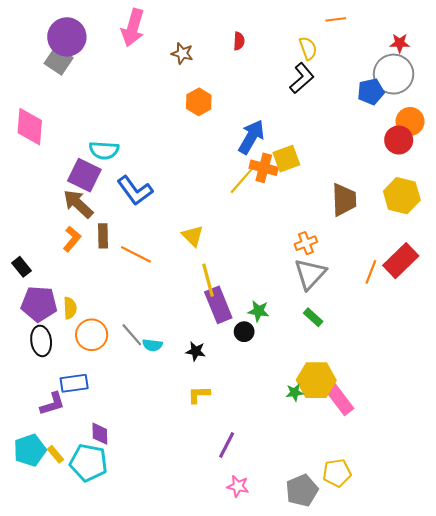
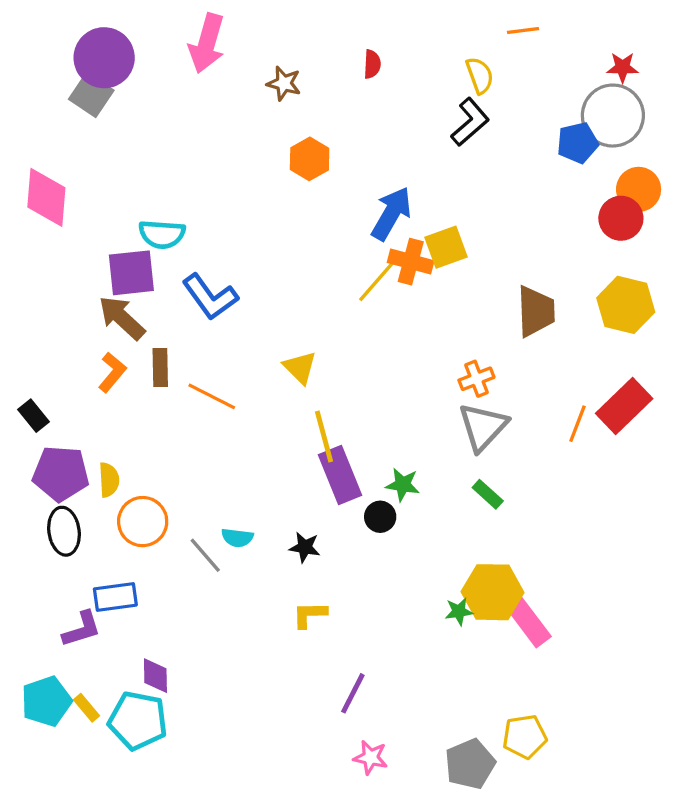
purple square: (84, 175) -> (131, 273), turned -32
gray line: (132, 335) -> (205, 555), moved

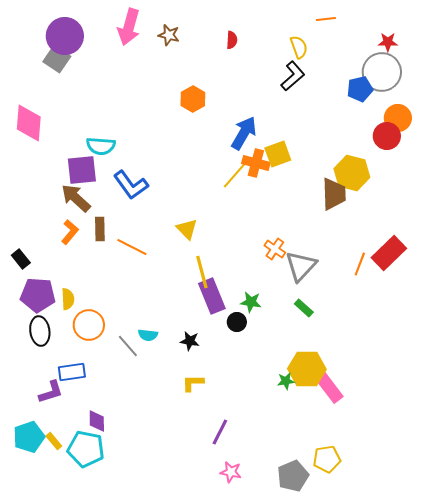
brown star: (284, 83) -> (169, 35), moved
yellow hexagon: (626, 305) -> (352, 173), moved
orange cross: (476, 379) -> (275, 249), moved, turned -35

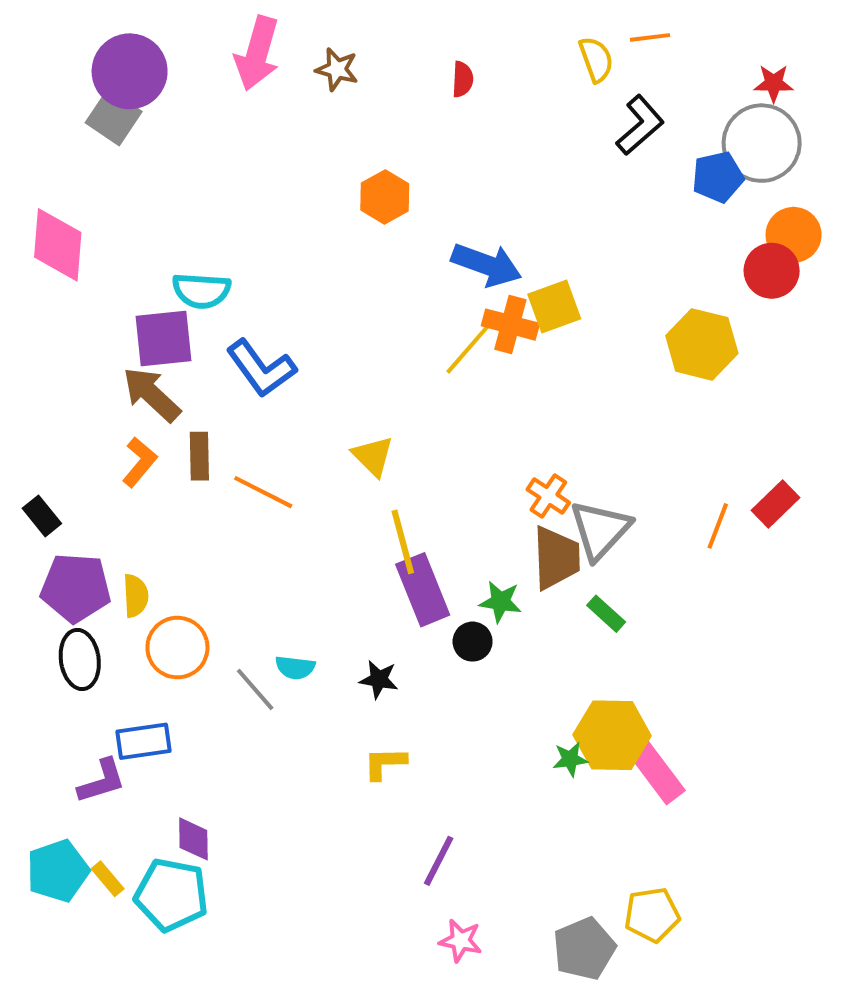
yellow semicircle: (299, 47) -> (596, 59), moved
black L-shape: (293, 76) -> (640, 125), moved
blue arrow: (244, 133) -> (486, 265), turned 80
brown trapezoid: (334, 194) -> (556, 558), moved
red rectangle: (389, 253) -> (776, 504), size x0.7

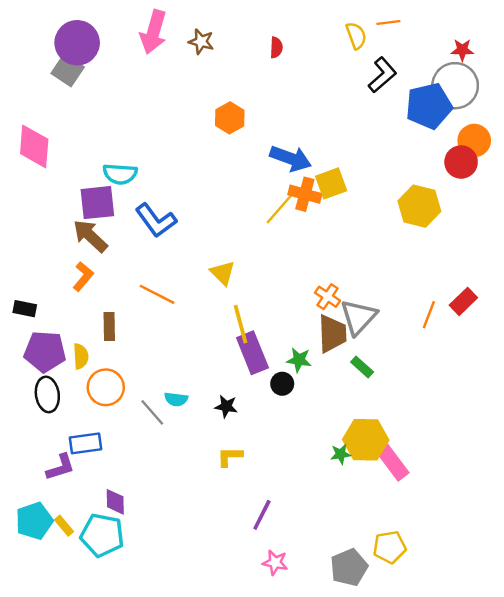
blue pentagon: (718, 177) -> (429, 106), size x1.5
brown rectangle: (199, 456) -> (109, 327), moved
black rectangle: (42, 516) -> (25, 309), turned -40

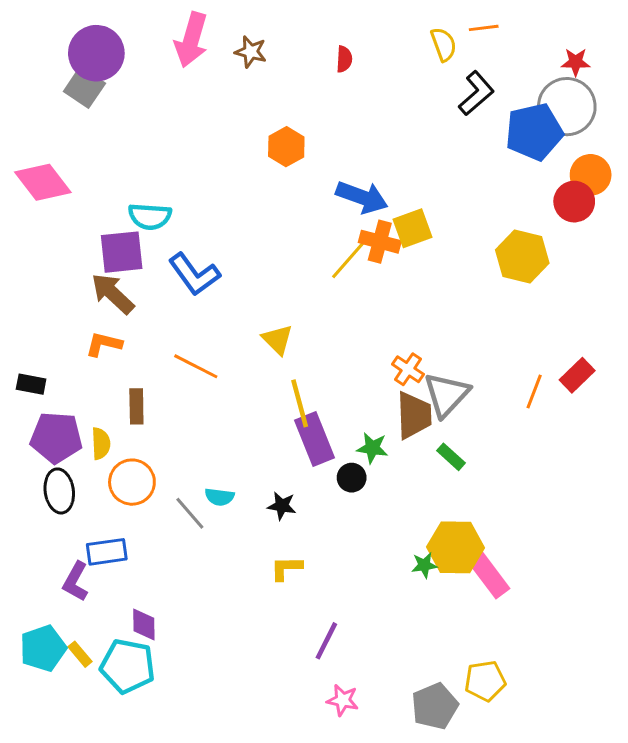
pink diamond: (34, 146) -> (43, 182), turned -42
orange L-shape: (83, 276) -> (104, 344), turned -116
purple L-shape: (60, 467) -> (76, 581), turned 136

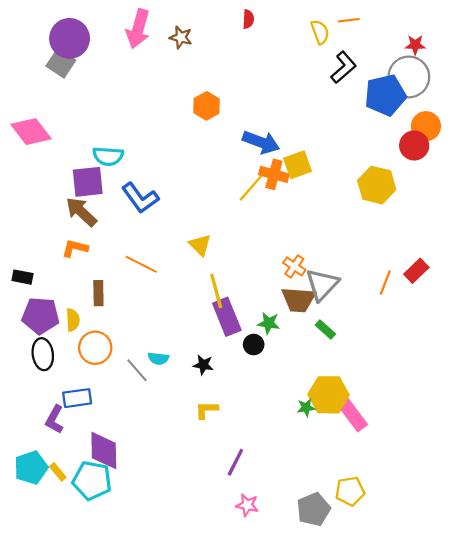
red semicircle: (344, 59) -> (248, 19), moved
brown trapezoid: (414, 415) -> (299, 300), turned 96
purple diamond: (144, 625) -> (104, 450), size x1.6

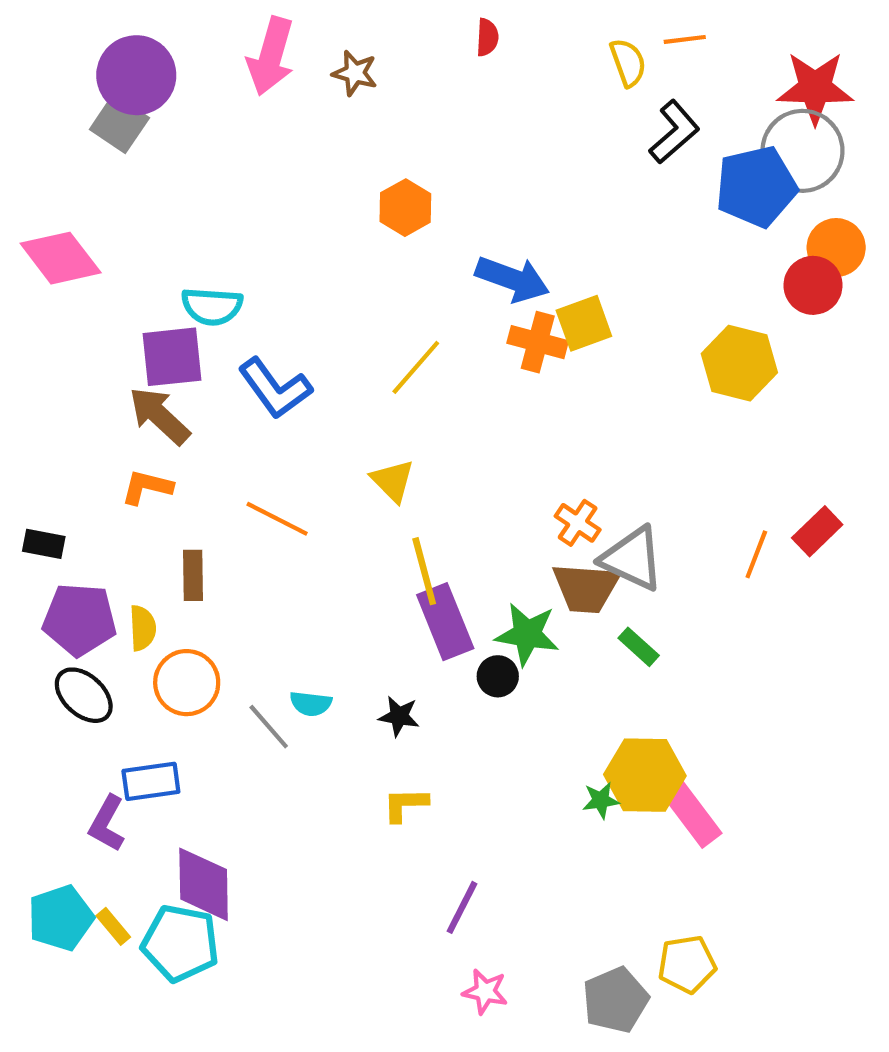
red star: (415, 45) -> (815, 88), size x1.8
yellow line: (251, 187) -> (416, 367), moved
gray triangle: (322, 285) -> (632, 559), turned -48
green star: (269, 323) -> (527, 634), size x1.4
black ellipse: (43, 354) -> (84, 695), turned -40

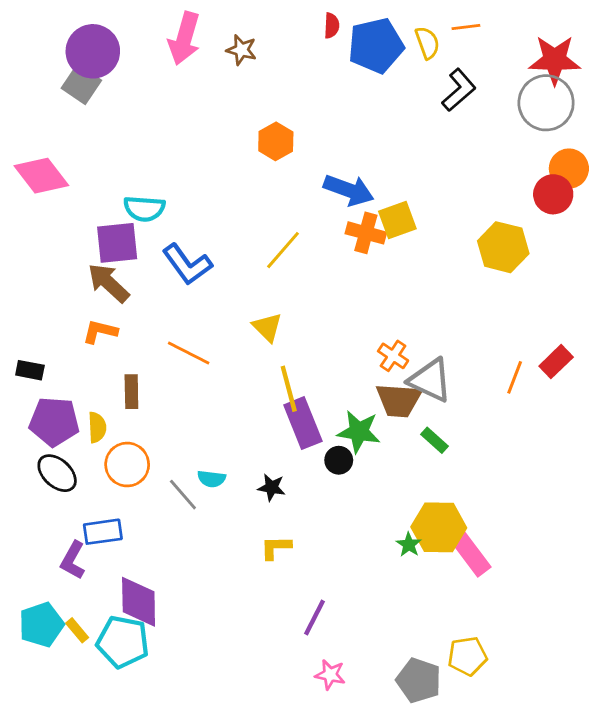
blue pentagon: (756, 187) -> (376, 46), moved
green star: (601, 800) -> (409, 545), turned -30
gray pentagon: (615, 1000) -> (419, 680), turned -30

